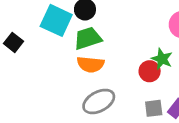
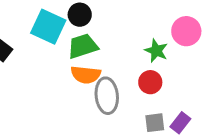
green star: (162, 59) -> (156, 51), moved
gray ellipse: (99, 101) -> (107, 96), moved, turned -68

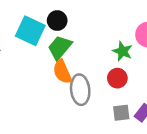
green trapezoid: (83, 46) -> (60, 47), turned -32
orange semicircle: (86, 75) -> (62, 72), turned 60

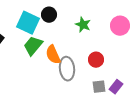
green trapezoid: (60, 47) -> (33, 46), moved
green star: (122, 51) -> (83, 25), moved

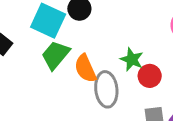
green star: (83, 25) -> (132, 59), moved

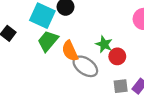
gray ellipse: (106, 89) -> (85, 66), turned -50

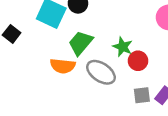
green trapezoid: (48, 41) -> (81, 43), moved
orange semicircle: (70, 51) -> (63, 66), moved, turned -60

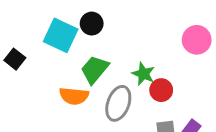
gray ellipse: (101, 72) -> (118, 103), turned 76

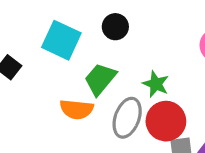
black circle: (92, 24) -> (115, 27), moved
red circle: (161, 90) -> (166, 121), moved, size x1.5

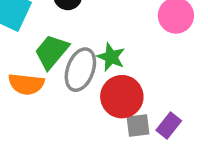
gray ellipse: (127, 118) -> (80, 70), moved

